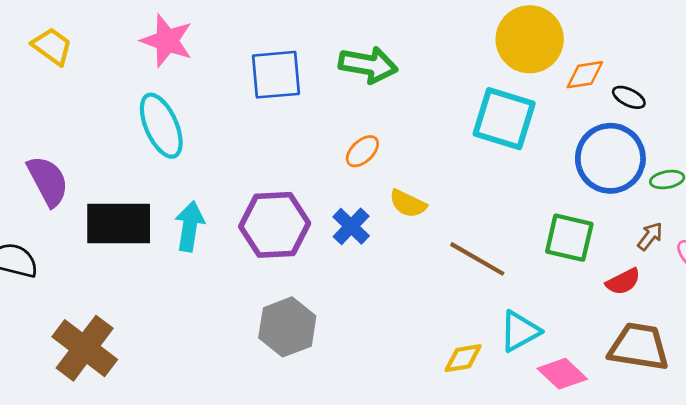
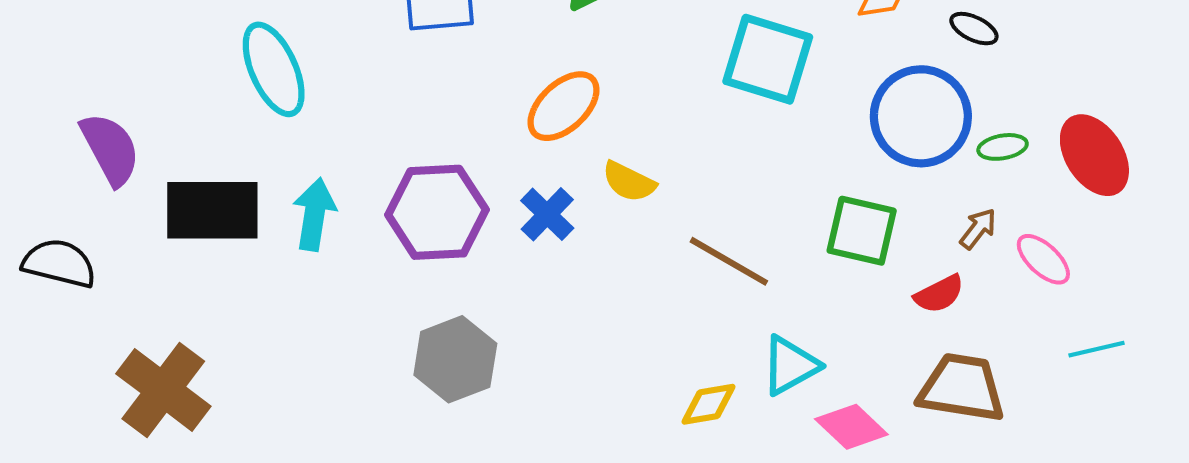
black ellipse: (629, 97) -> (974, 29), moved
orange ellipse: (362, 151) -> (564, 106), size x1.5

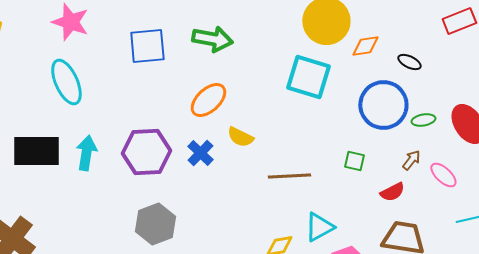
green square: (862, 231) -> (354, 161), size x0.6
brown line: (729, 261) -> (289, 176), turned -33

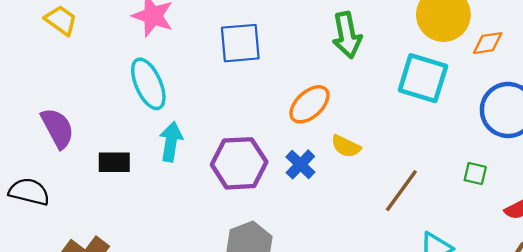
green arrow: (212, 39) -> (347, 35), moved, turned 69
black rectangle: (36, 151) -> (114, 162), size x0.6
cyan arrow: (86, 153) -> (171, 142), moved
brown line: (289, 176) -> (401, 191), turned -51

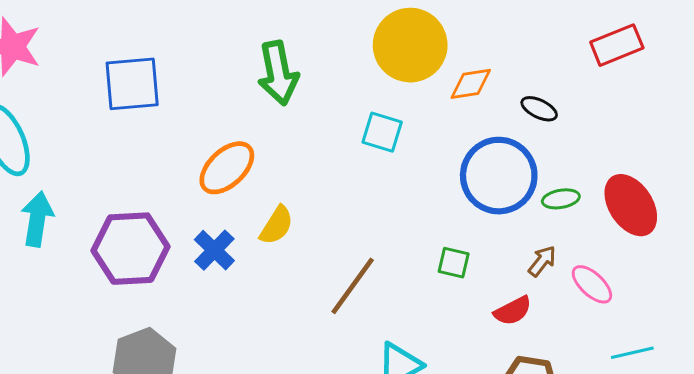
cyan square: (423, 78) -> (382, 132), size x0.6
yellow semicircle: (346, 146) -> (277, 225), turned -84

